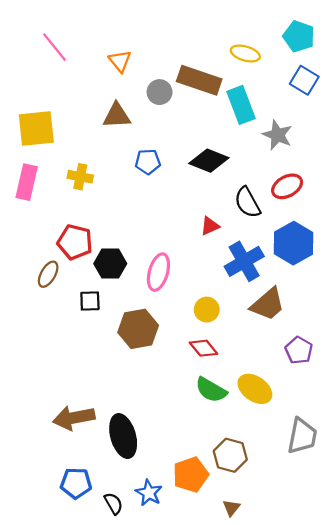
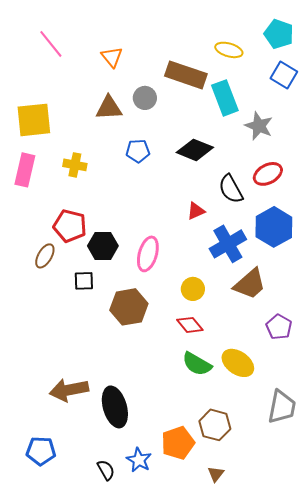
gray circle: (160, 92) -> (145, 98), moved
blue pentagon: (76, 483) -> (41, 451), moved

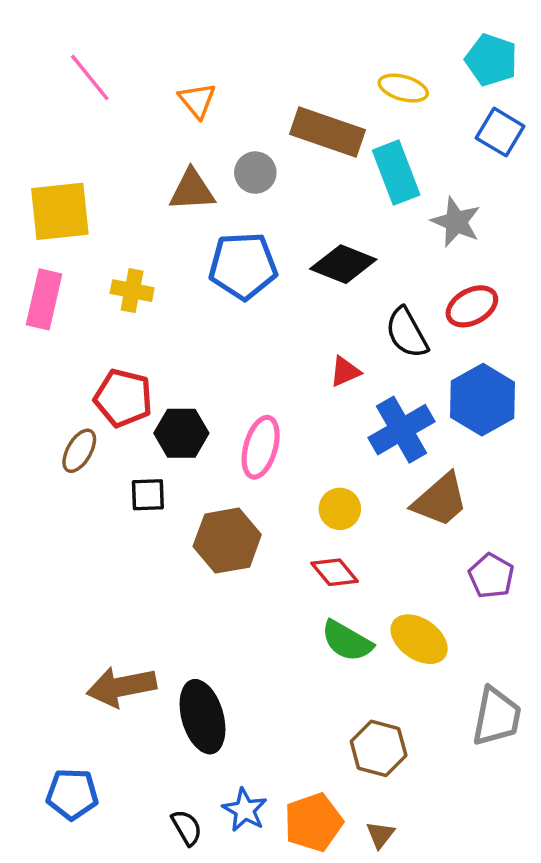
blue pentagon: (138, 151) -> (243, 266), size x1.6
orange pentagon: (178, 443) -> (313, 822), moved

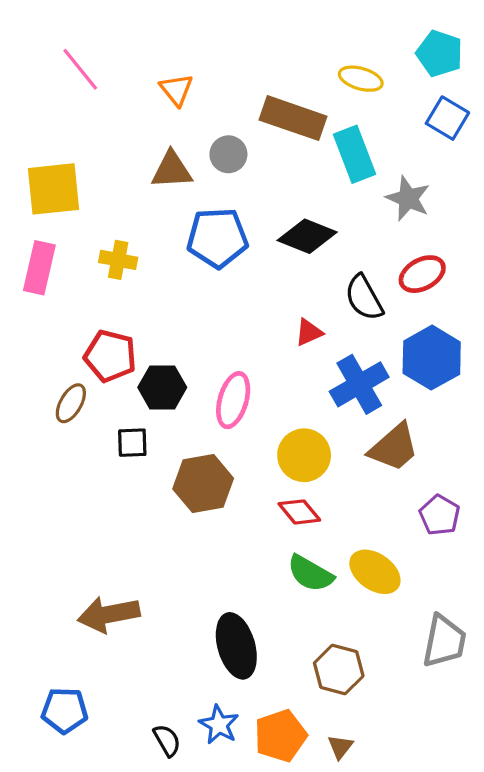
yellow circle: (340, 509) -> (304, 455), size x1.4
black ellipse: (202, 717) -> (236, 646), moved

